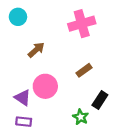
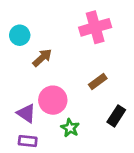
cyan circle: (18, 17) -> (20, 35), moved
green star: (81, 117) -> (70, 128), moved

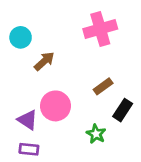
black rectangle: (116, 116) -> (123, 110), moved
green star: (70, 128) -> (96, 134), moved

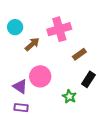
pink cross: (100, 29) -> (59, 29), moved
brown rectangle: (103, 86) -> (79, 54), moved

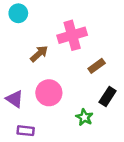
cyan circle: (15, 27) -> (18, 13), moved
purple triangle: (20, 86) -> (15, 99), moved

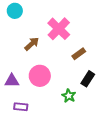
pink cross: (72, 35) -> (59, 29), turned -30
purple triangle: (15, 99) -> (12, 81), turned -35

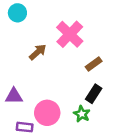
pink circle: (40, 76) -> (47, 113), moved
black rectangle: (88, 79) -> (94, 94), moved

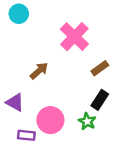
brown arrow: (38, 52) -> (39, 71), moved
purple triangle: (14, 96) -> (15, 102), turned 30

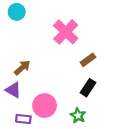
brown arrow: (39, 71) -> (22, 68), moved
green star: (87, 121) -> (78, 116), moved

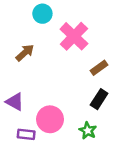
cyan circle: (17, 12) -> (42, 14), moved
brown arrow: (22, 68) -> (25, 53), moved

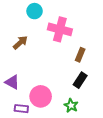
pink cross: (74, 36) -> (60, 29), turned -30
brown rectangle: (99, 68) -> (80, 55), turned -32

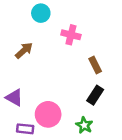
pink cross: (60, 29) -> (71, 35), size x0.7
brown rectangle: (80, 55) -> (95, 65), turned -48

